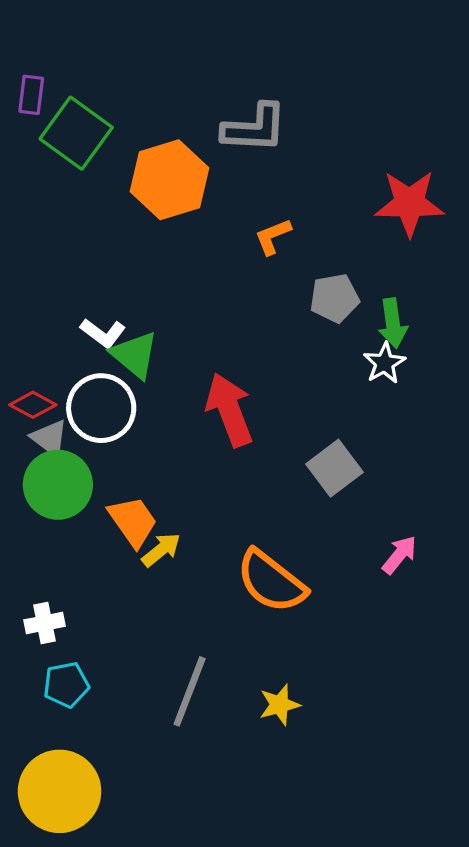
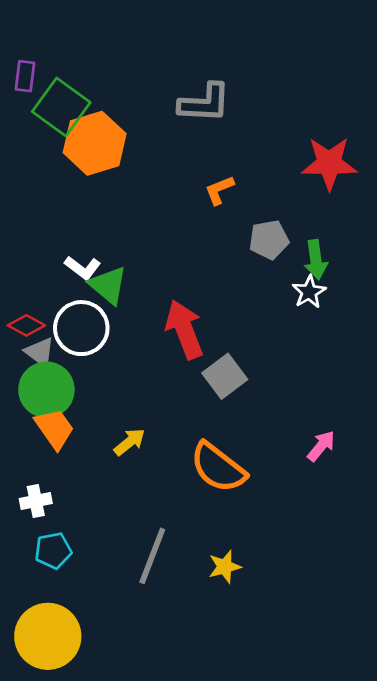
orange hexagon: (170, 180) -> (95, 143), moved
gray square: (334, 468) -> (225, 376), moved
orange trapezoid: (133, 521) -> (54, 429), moved

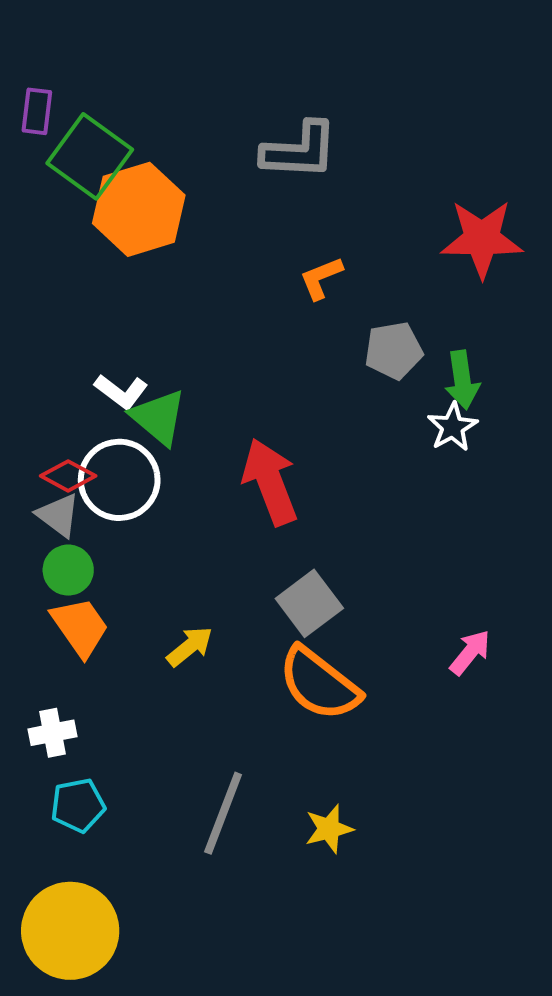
red diamond: (26, 325) -> (68, 476), moved
gray square: (225, 376) -> (309, 603), moved
green circle: (46, 390) -> (68, 570), size x0.6

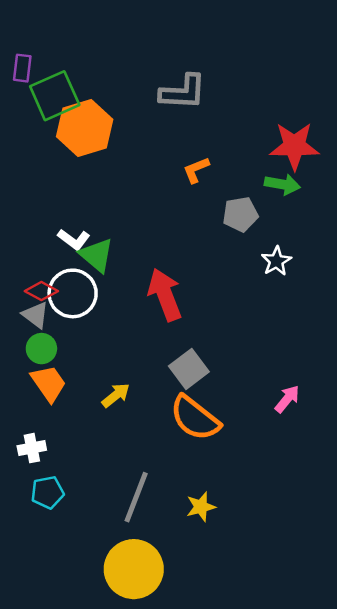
green square: (90, 156) -> (55, 96), turned 30
green arrow: (462, 380) -> (282, 184), moved, turned -72
yellow circle: (70, 931) -> (134, 569), moved

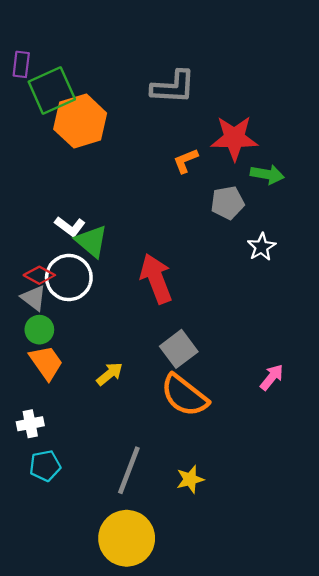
red star: (294, 146) -> (234, 138), moved

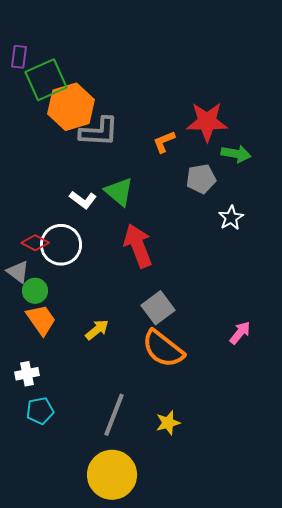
gray L-shape: (173, 87) -> (99, 132), moved
white L-shape: (70, 227) -> (83, 200), moved
green triangle: (91, 241) -> (119, 192), moved
gray triangle: (34, 298) -> (18, 272), moved

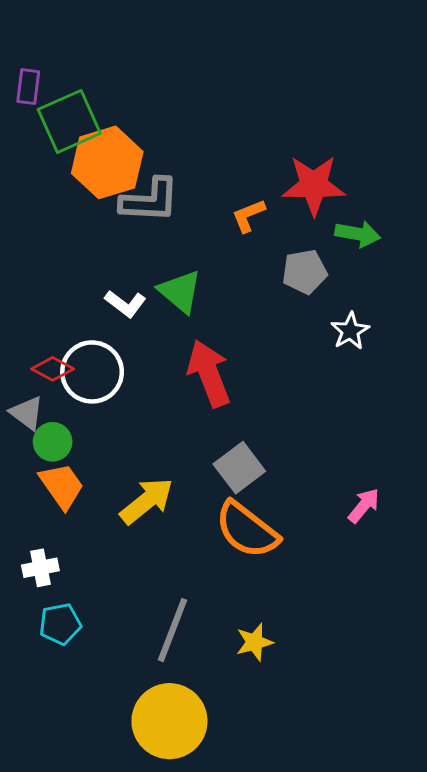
yellow arrow: (97, 330) -> (147, 501), size x1.5

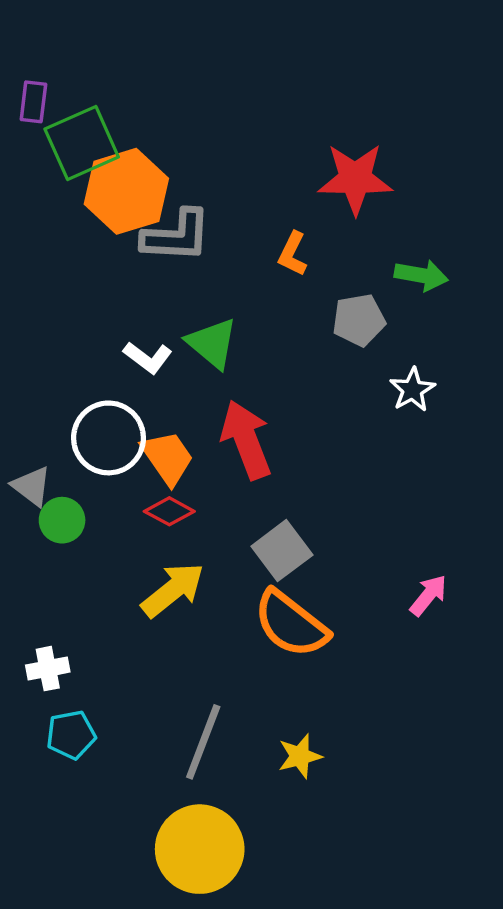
red star: (314, 185) -> (355, 179), moved
orange L-shape: (248, 216) -> (293, 254), turned -42
red diamond: (53, 369) -> (169, 511), moved
orange trapezoid: (62, 486) -> (167, 458), moved

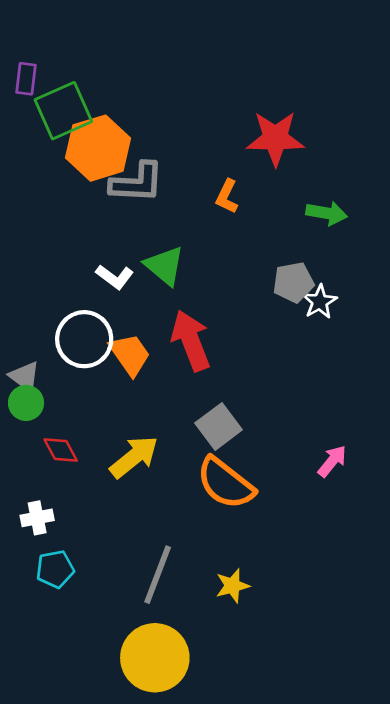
gray pentagon: (359, 320) -> (293, 282), moved
red diamond: (169, 511) -> (61, 450), moved, turned 33
green circle: (62, 520) -> (26, 403), moved

